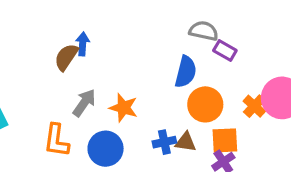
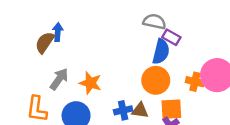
blue semicircle: (186, 72) -> (161, 52), moved
orange cross: (254, 106) -> (195, 82), turned -30

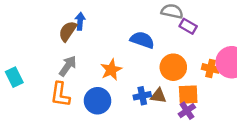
blue semicircle: (161, 52) -> (142, 40), moved, turned -85
gray arrow: (59, 79) -> (68, 66), moved
orange star: (90, 83) -> (111, 70), turned 30

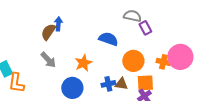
purple rectangle: (188, 26) -> (145, 28), turned 32
gray arrow: (68, 66) -> (48, 60), turned 102
orange L-shape: (60, 95) -> (16, 83), moved

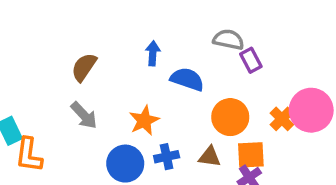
blue arrow: (58, 24) -> (153, 53), moved
orange cross: (163, 62) -> (282, 119), turned 32
blue cross: (108, 84) -> (167, 157), moved

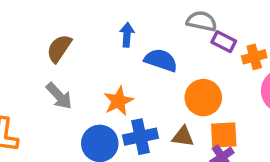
purple rectangle: (251, 60) -> (224, 42), turned -35
orange cross: (282, 119) -> (254, 57), moved, turned 30
blue cross: (167, 157) -> (141, 137), size x1.4

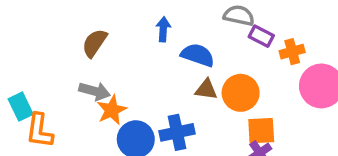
gray arrow: (59, 96) -> (95, 91), turned -32
orange star: (118, 101) -> (112, 110), moved
brown triangle: (183, 137) -> (206, 89), moved

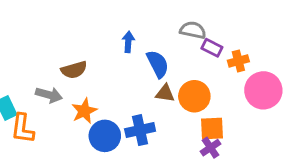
brown semicircle: (95, 43) -> (74, 70), moved, turned -140
blue semicircle: (198, 55) -> (158, 64), turned 44
gray arrow: (95, 91) -> (49, 95), moved

